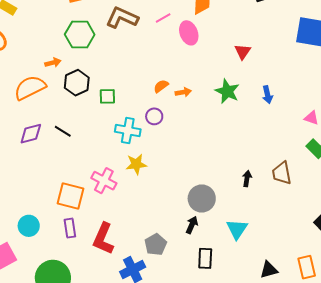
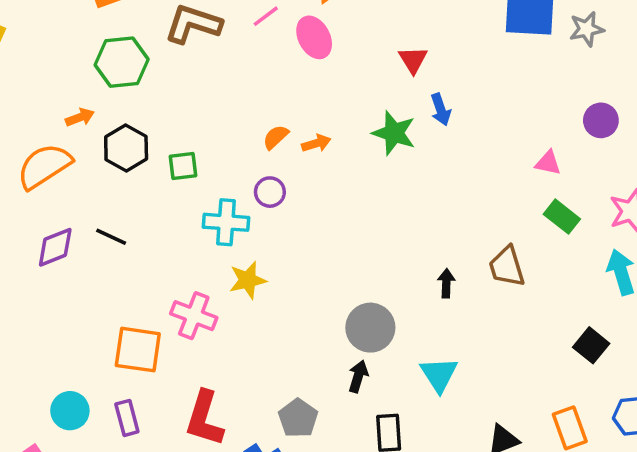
blue arrow: (267, 95) -> (441, 109), moved
purple rectangle: (70, 228) -> (127, 418), moved

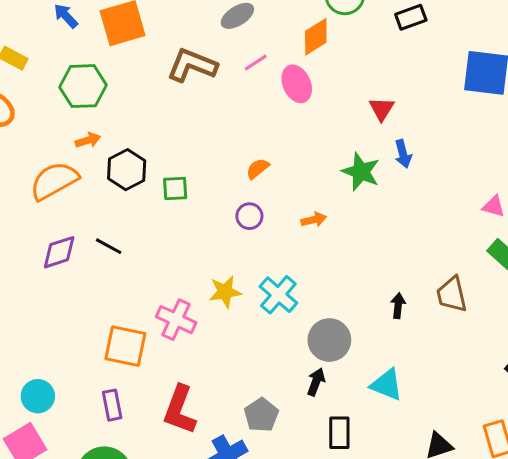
green hexagon: (122, 62) -> (83, 86), moved
orange arrow: (316, 143) -> (314, 220), moved
cyan cross: (226, 222) -> (278, 295), moved, turned 33
cyan triangle: (439, 374) -> (387, 385), turned -39
cyan circle: (70, 411) -> (38, 396), moved

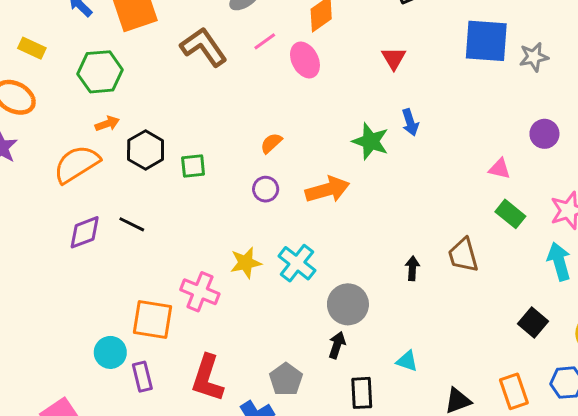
brown L-shape: (192, 65) -> (204, 47), turned 36
red triangle: (382, 109) -> (394, 58), moved
orange arrow: (314, 220) -> (327, 190), size x1.8
cyan triangle: (387, 385) -> (407, 361), moved, size x0.7
cyan circle: (38, 396) -> (110, 352), moved

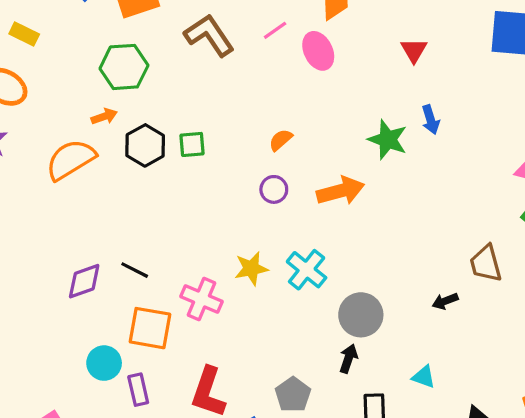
green hexagon: (100, 72) -> (124, 67), moved
green square: (193, 166) -> (192, 144), moved
black line: (132, 224) -> (135, 270), moved
purple diamond: (85, 232) -> (84, 281), moved
black arrow: (412, 268) -> (445, 301), moved, turned -115

